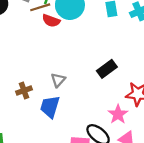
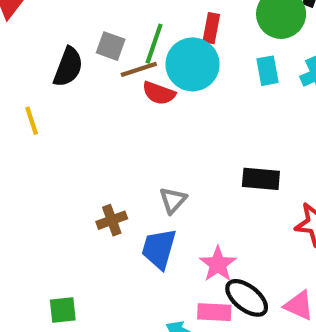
black rectangle: (107, 69) -> (261, 179), turned 42
pink star: (118, 114) -> (218, 264), moved

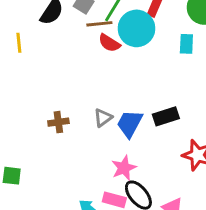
black rectangle: (261, 179) -> (166, 116), turned -35
blue trapezoid: (159, 249) -> (130, 124), moved

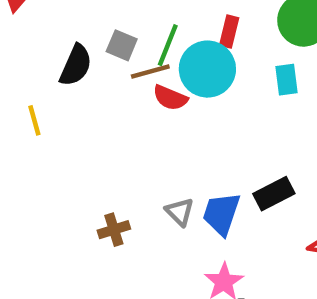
gray triangle: (103, 118) -> (180, 212), turned -30

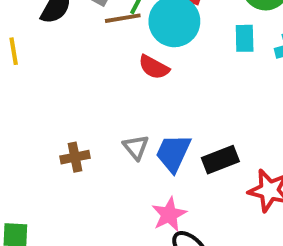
red semicircle: (170, 98) -> (154, 67), moved
black rectangle: (274, 194) -> (220, 160), moved

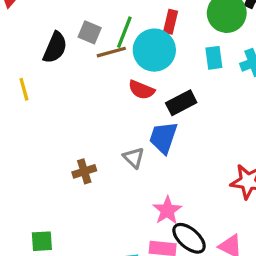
blue trapezoid: (173, 153) -> (163, 138), moved
black rectangle: (220, 160) -> (181, 103), moved

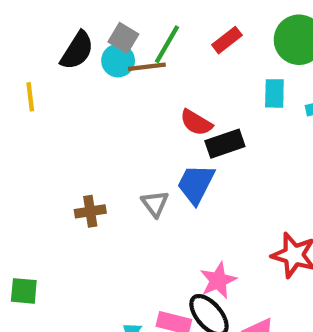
red rectangle: (171, 22) -> (227, 40), turned 30
cyan circle: (154, 50) -> (118, 61), moved, size x0.6
red semicircle: (141, 90) -> (196, 123), moved
pink star: (167, 210) -> (218, 280), moved

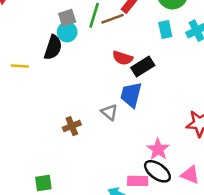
gray square: (123, 38) -> (67, 18), turned -36
black semicircle: (77, 51) -> (53, 47), moved
brown line: (147, 67) -> (113, 19), moved
yellow line: (30, 97) -> (20, 66), turned -66

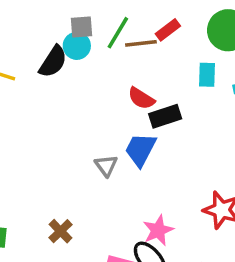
brown cross: (72, 126) -> (61, 231), moved, turned -36

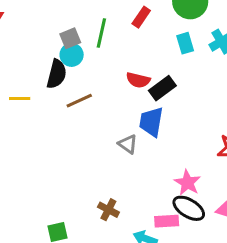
brown line: (141, 43) -> (79, 101), moved

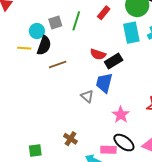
cyan rectangle: (185, 43) -> (131, 33), size x1.5
cyan circle: (72, 55) -> (37, 31), moved
yellow line: (20, 99) -> (24, 48), moved
pink star: (187, 183) -> (121, 115), moved

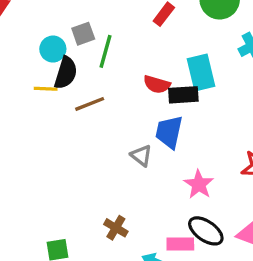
green line: (76, 21) -> (106, 51), moved
cyan rectangle: (131, 33) -> (201, 72), moved
yellow line: (24, 48) -> (46, 89), moved
black rectangle: (114, 61) -> (183, 95), turned 30

